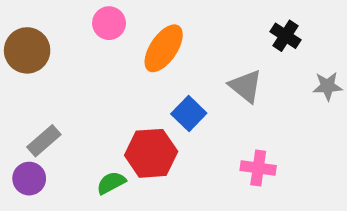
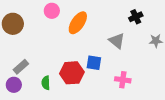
black cross: (285, 36) -> (136, 17), turned 32
blue square: (189, 113) -> (94, 63), moved, turned -35
green semicircle: (111, 183) -> (46, 83), moved, turned -64

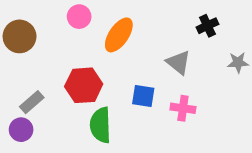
red hexagon: (72, 73) -> (84, 85), moved
pink cross: (123, 80) -> (183, 108), moved
green semicircle: (46, 83) -> (100, 125), moved, size x1.6

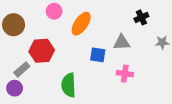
gray triangle: (178, 62) -> (122, 42), turned -42
red hexagon: (84, 85) -> (42, 51), moved
blue square: (143, 96) -> (98, 55), moved

